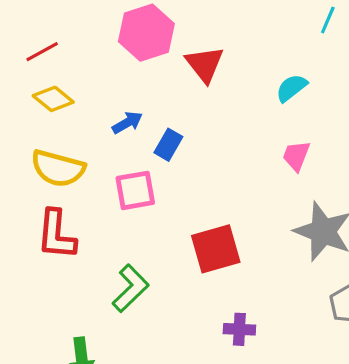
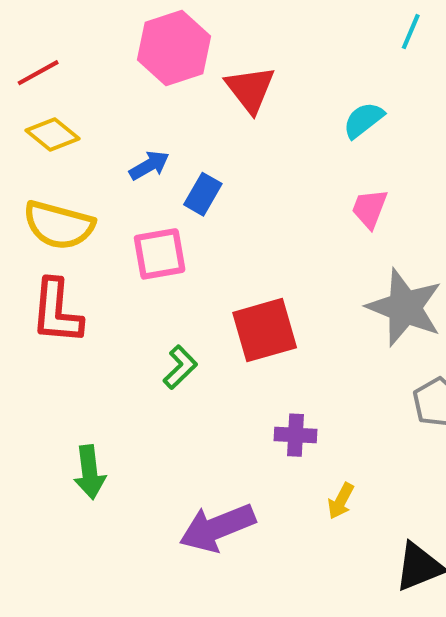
green L-shape: (131, 288) -> (180, 367), moved, size x0.7

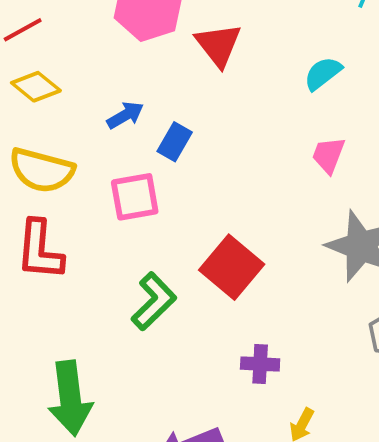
red square: (265, 330) -> (232, 267), turned -34
green L-shape: (180, 367) -> (154, 301), size x1.4
green arrow: (90, 472) -> (70, 398), size x1.5

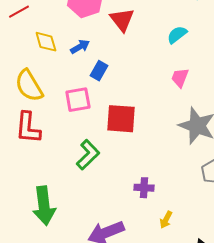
yellow diamond: (36, 87) -> (46, 42), moved, turned 35
blue arrow: (125, 115) -> (80, 47), moved
yellow semicircle: (42, 170) -> (29, 86), turned 44
red square: (232, 267) -> (121, 119), moved, turned -36

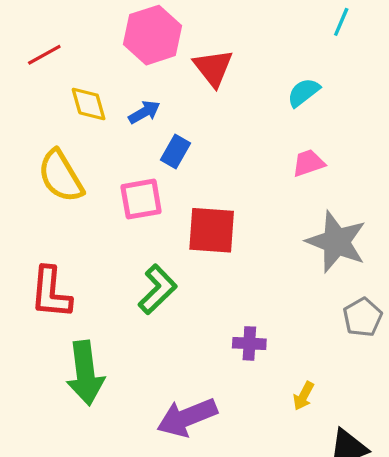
pink trapezoid: (180, 78) -> (308, 163), turned 50
red L-shape: (28, 128) -> (51, 293), moved
yellow arrow: (166, 220) -> (303, 396), moved

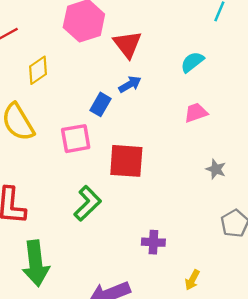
yellow diamond: (89, 104) -> (38, 70), turned 72
blue arrow: (144, 112) -> (130, 84), moved
gray star: (336, 242) -> (216, 169), size x0.5

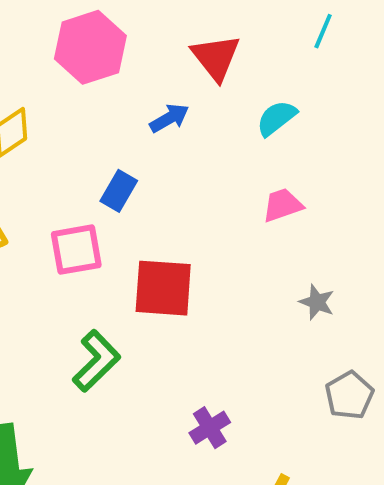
red triangle: (128, 44) -> (216, 57), moved
blue arrow: (130, 84) -> (169, 118), moved
purple cross: (153, 242) -> (210, 428), turned -35

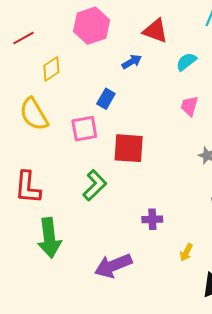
red triangle: (216, 57) -> (155, 31), turned -32
pink trapezoid: (283, 205) -> (189, 106), turned -55
purple cross: (210, 428) -> (152, 219), turned 30

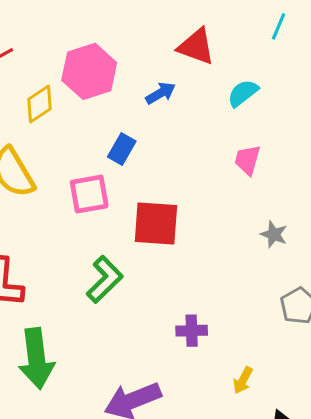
pink hexagon: (92, 26) -> (89, 71), moved

